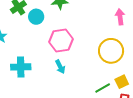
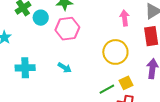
pink hexagon: (61, 41) -> (67, 29), moved
cyan arrow: (60, 67) -> (65, 68), turned -32

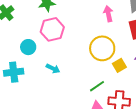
cyan circle: (41, 18) -> (28, 47), moved
yellow square: (126, 83) -> (119, 65), moved

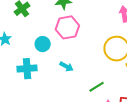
green line: (97, 86) -> (97, 87), moved

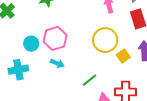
pink hexagon: (67, 27) -> (55, 38), moved

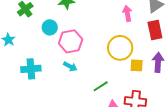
cyan circle: (31, 44) -> (50, 27), moved
yellow square: (123, 56) -> (137, 65), turned 32

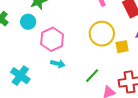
cyan circle: (50, 27) -> (28, 22), moved
cyan cross: (31, 69) -> (20, 76), turned -36

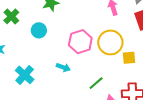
cyan circle: (28, 22) -> (39, 30), moved
pink hexagon: (52, 39) -> (80, 42), moved

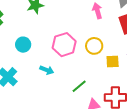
cyan circle: (39, 30) -> (23, 45), moved
yellow circle: (110, 42) -> (94, 46), size x0.7

